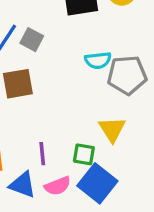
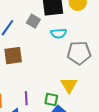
gray square: (32, 40) -> (33, 21), moved
cyan semicircle: (98, 60) -> (59, 33), moved

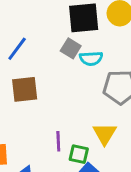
gray square: (33, 21) -> (71, 48), moved
purple line: (26, 98) -> (58, 141), moved

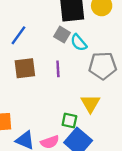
cyan semicircle: (91, 58) -> (79, 43), turned 54
purple line: (58, 141) -> (58, 69), moved

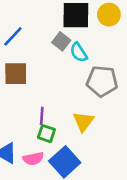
purple line: (58, 69) -> (42, 116), moved
green square: (69, 121) -> (46, 134), moved

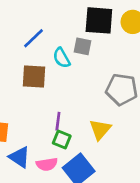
gray square: (61, 41) -> (82, 46), turned -30
cyan semicircle: (79, 52) -> (62, 58), moved

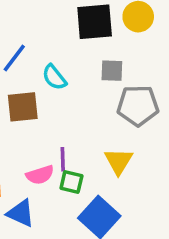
gray square: (82, 46) -> (112, 71), moved
pink semicircle: (47, 164) -> (40, 175), moved

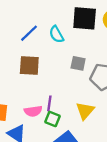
gray square: (112, 71) -> (78, 63), moved
cyan semicircle: (54, 77) -> (56, 34), moved

